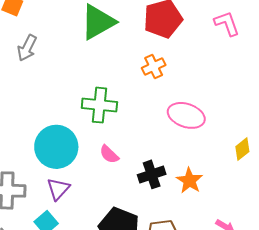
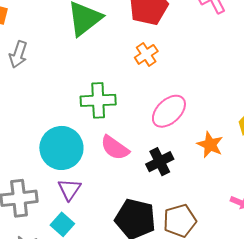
pink ellipse: (186, 115) -> (169, 111), moved, turned -54
pink semicircle: (109, 154) -> (115, 148), size x1.4
orange star: (189, 181) -> (210, 145), moved

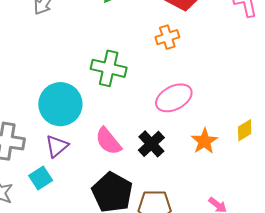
pink semicircle: (115, 148) -> (108, 141), moved
black cross: (160, 162) -> (151, 144), turned -32

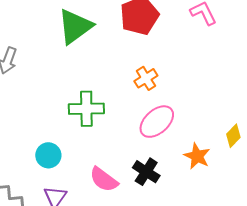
orange cross: (167, 37) -> (146, 78), moved
cyan circle: (60, 104) -> (48, 155), size x0.6

